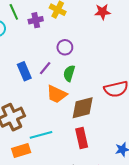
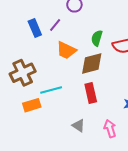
green semicircle: (69, 73) -> (97, 38), moved

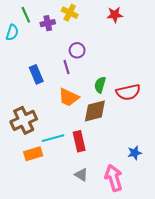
purple line: (55, 25) -> (67, 67), moved, turned -56
red rectangle: (91, 93) -> (79, 141), moved
pink arrow: (110, 129) -> (114, 178), size x1.4

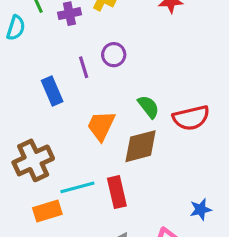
purple line: (67, 67) -> (84, 67), moved
green semicircle: (100, 85) -> (148, 107), turned 126
orange trapezoid: (69, 97) -> (101, 126), turned 90

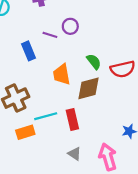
purple line: (84, 67) -> (50, 35), turned -56
orange trapezoid: (101, 126) -> (62, 74), turned -35

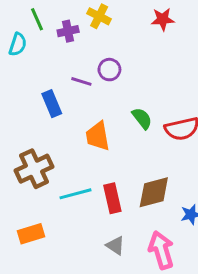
brown diamond: (88, 88) -> (154, 192), moved
orange rectangle: (25, 132) -> (31, 234), moved

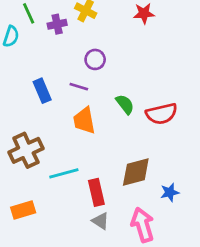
purple line: (81, 81) -> (79, 87), moved
red rectangle: (112, 198) -> (96, 192), moved

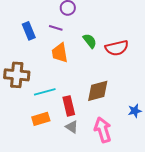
brown cross: (26, 150) -> (17, 75), turned 30
blue star: (170, 192) -> (135, 111), moved
orange rectangle: (23, 210) -> (41, 119), moved

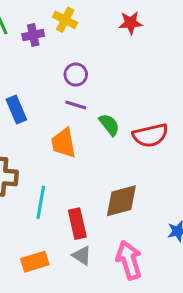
purple line: (56, 28) -> (76, 105), moved
cyan line: (45, 92) -> (41, 202), turned -65
orange rectangle: (41, 119) -> (35, 262), moved

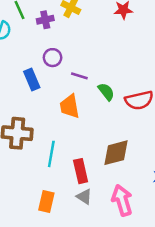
purple circle: (76, 75) -> (53, 58), moved
orange rectangle: (35, 262) -> (46, 202), turned -60

